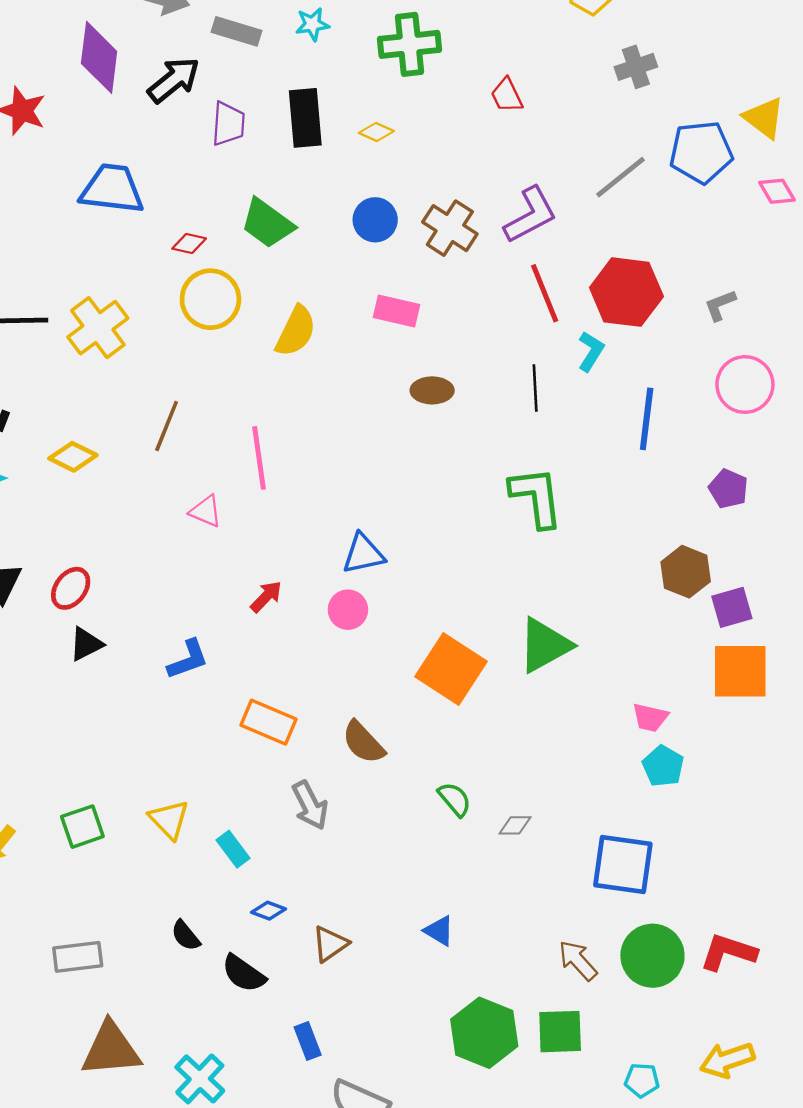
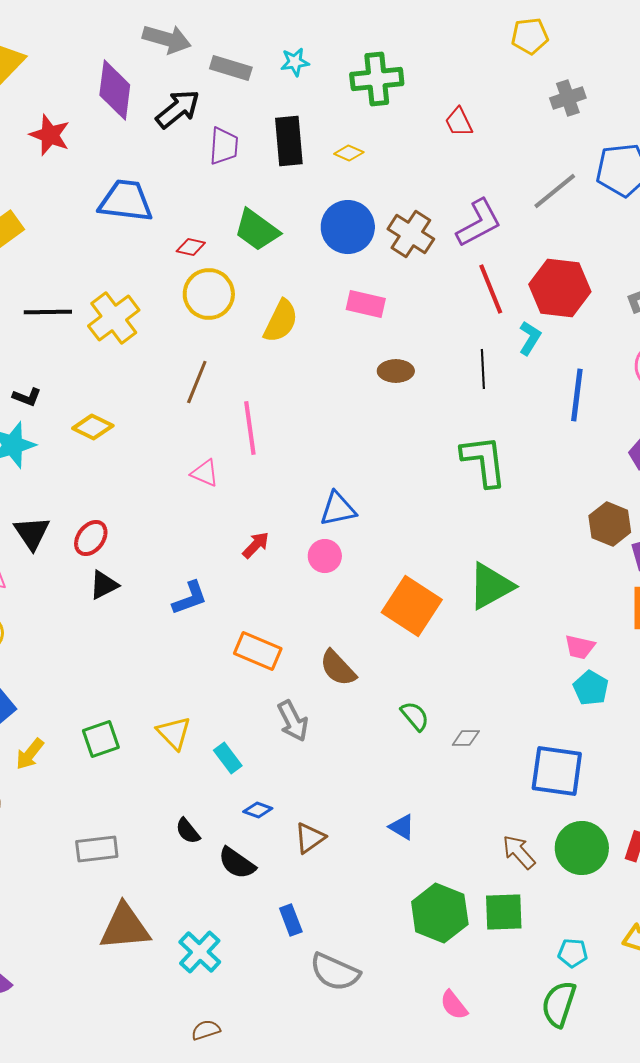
blue circle: (375, 220) -> (348, 227), size x1.4
brown line: (167, 426) -> (197, 382), moved

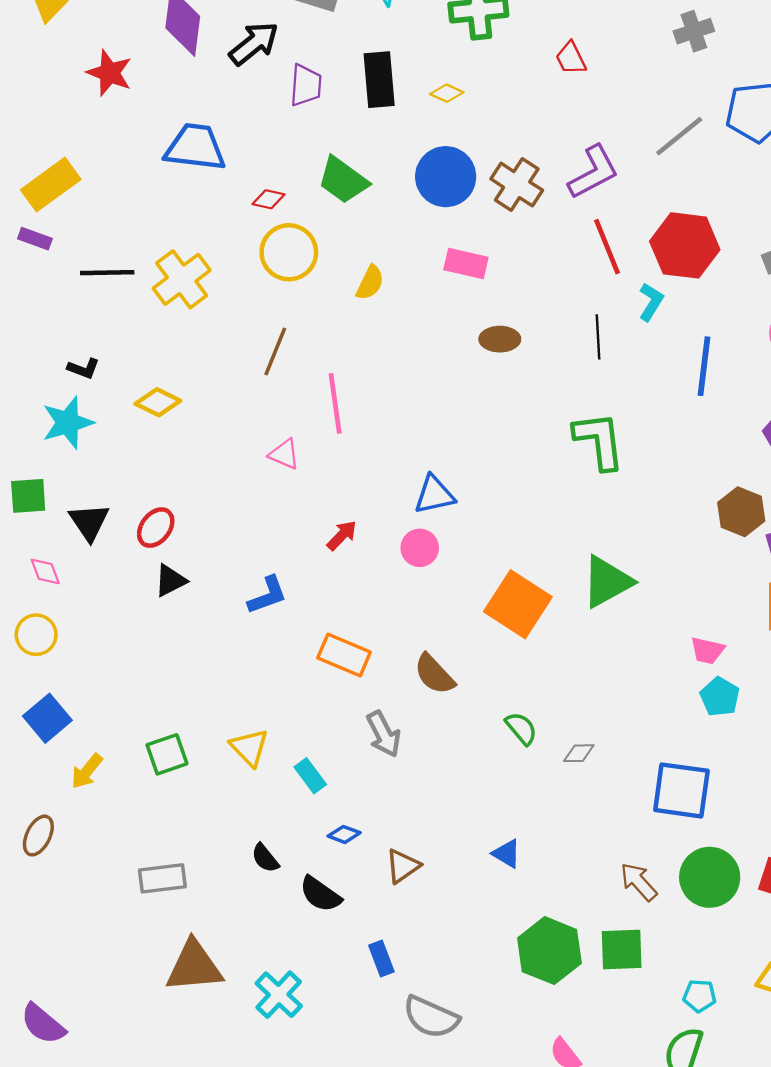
yellow semicircle: (281, 321) -> (370, 283), size x0.7

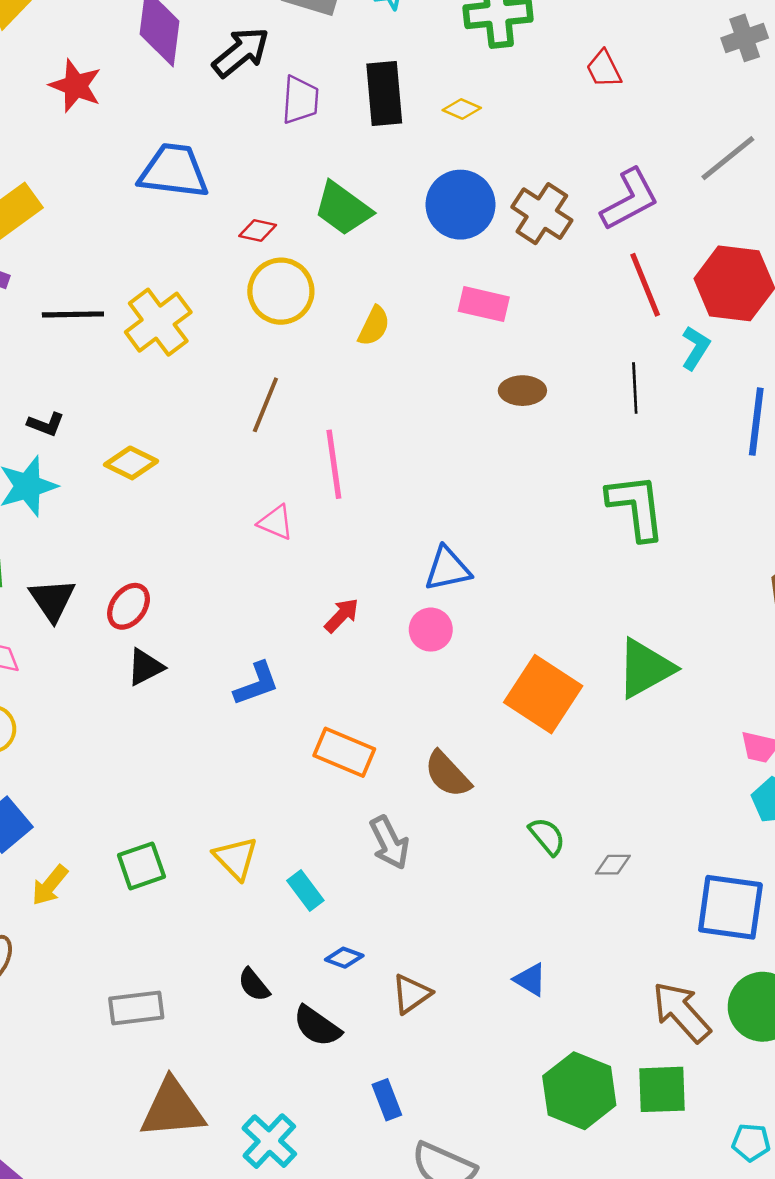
brown arrow: (639, 882) -> (681, 1012), size x1.4

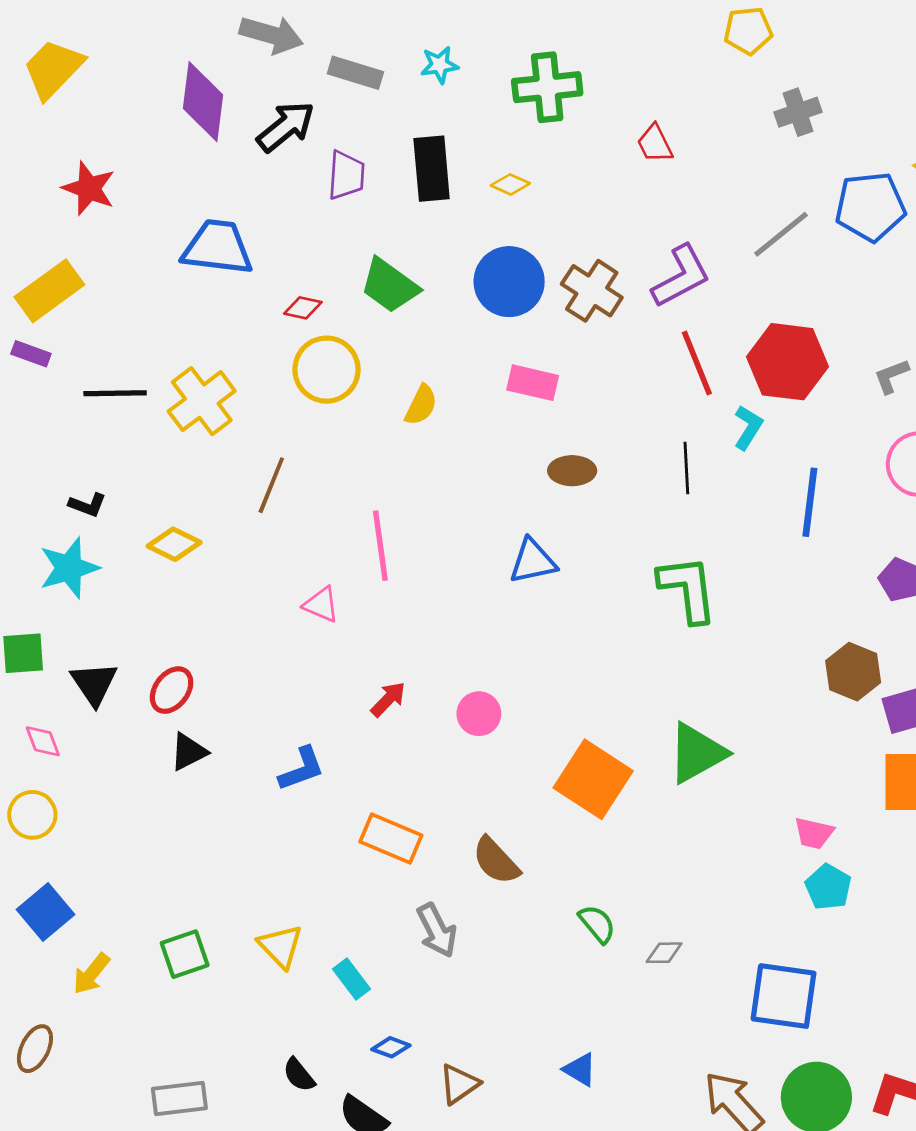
red star: (76, 86) -> (89, 188), moved
brown line: (265, 405) -> (271, 485), moved
blue triangle: (448, 569) -> (533, 561), moved

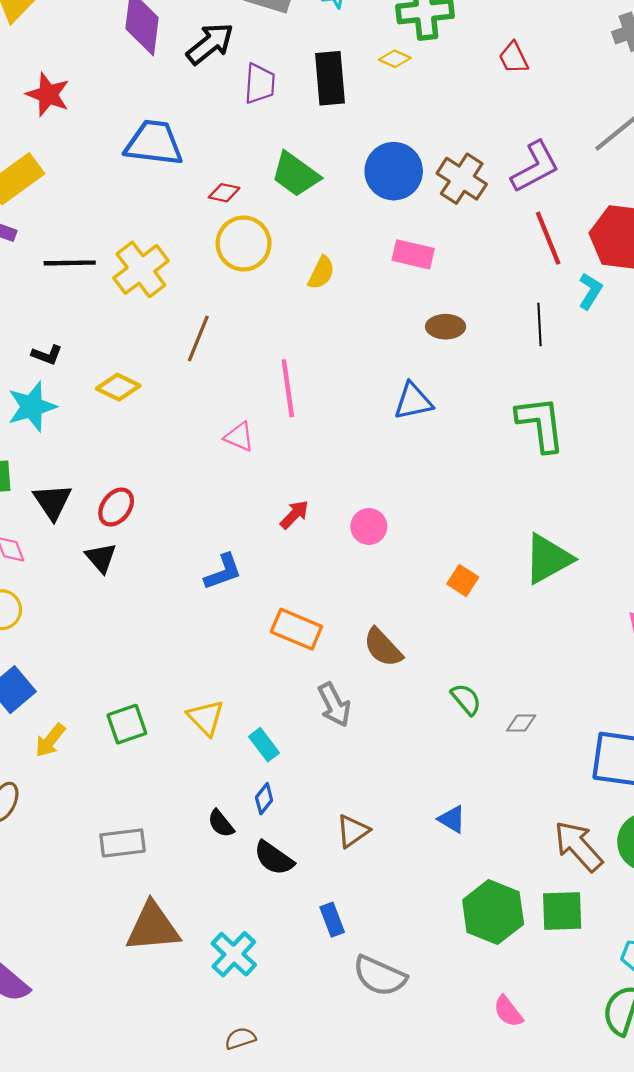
yellow diamond: (510, 184) -> (395, 59), moved
black triangle: (189, 752) -> (101, 558), moved, turned -44
orange square: (593, 779) -> (463, 580), size x0.5
blue diamond: (391, 1047) -> (264, 799), moved, turned -72

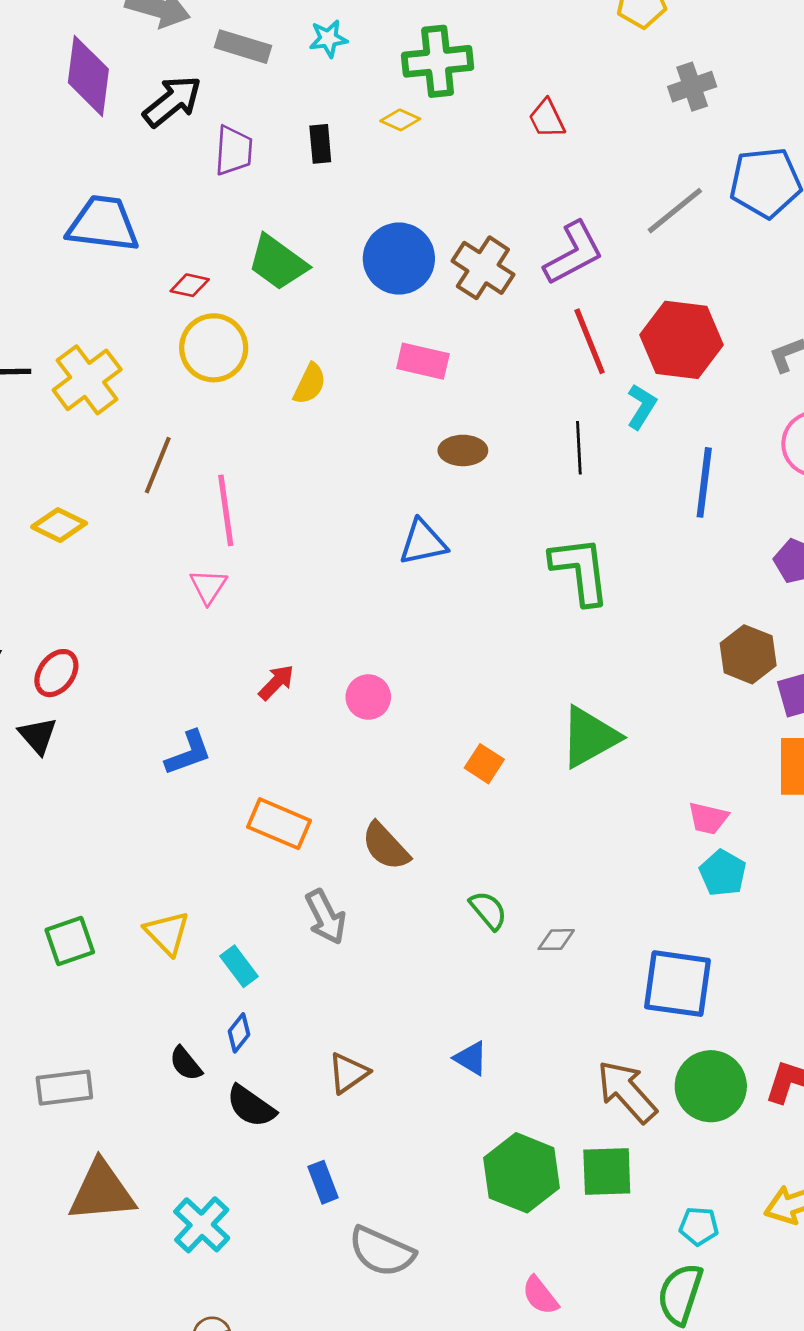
black rectangle: (330, 78) -> (320, 144), size x0.6
pink line: (288, 388) -> (226, 510), moved
pink triangle: (239, 437) -> (208, 586), turned 40

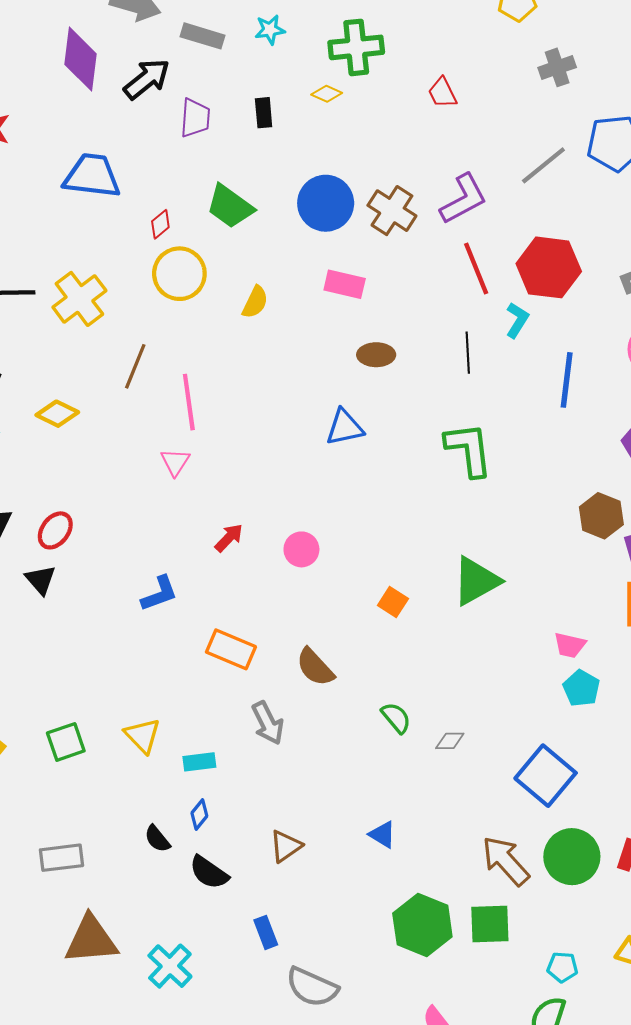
red diamond: (190, 285) -> (160, 224), turned -52
cyan rectangle: (239, 966) -> (199, 762), turned -60
blue square: (677, 984) -> (546, 776), turned 32

